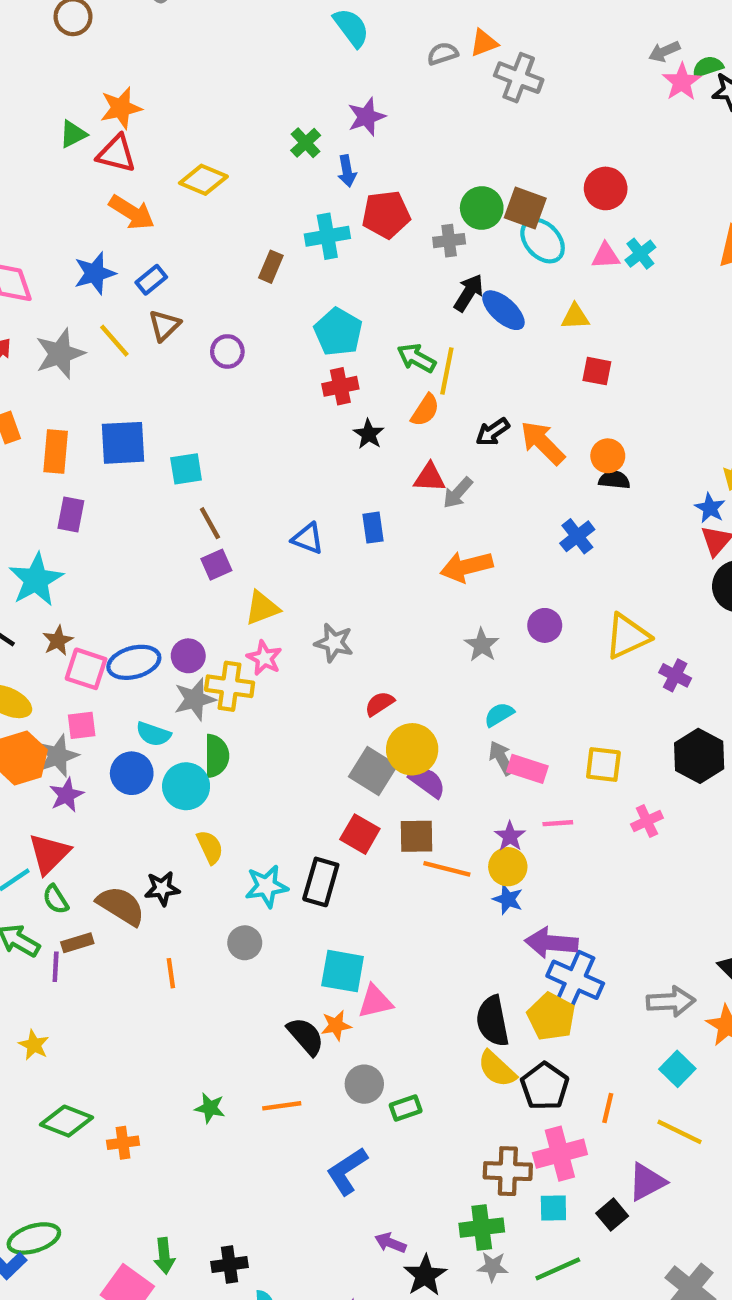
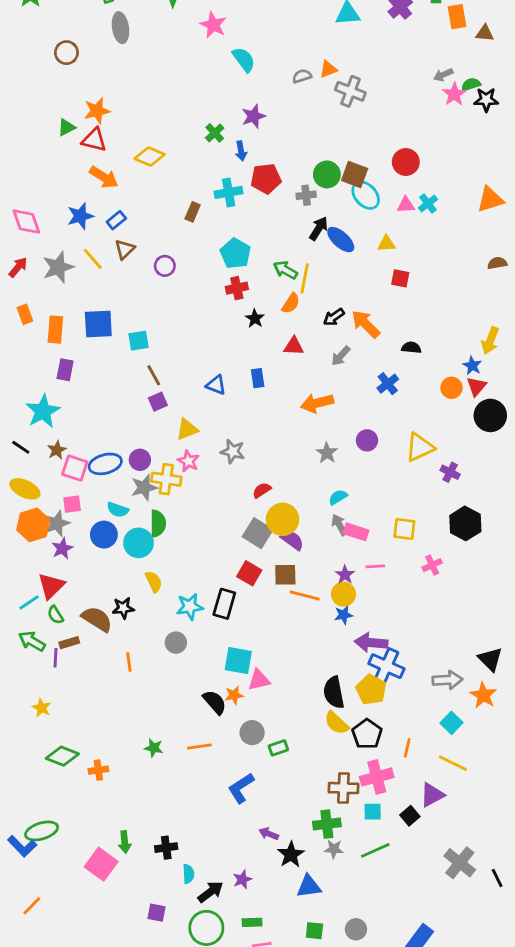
orange circle: (608, 456) -> (452, 388), moved
gray arrow: (458, 493) -> (341, 356), moved
blue star: (508, 899) -> (343, 615), turned -30

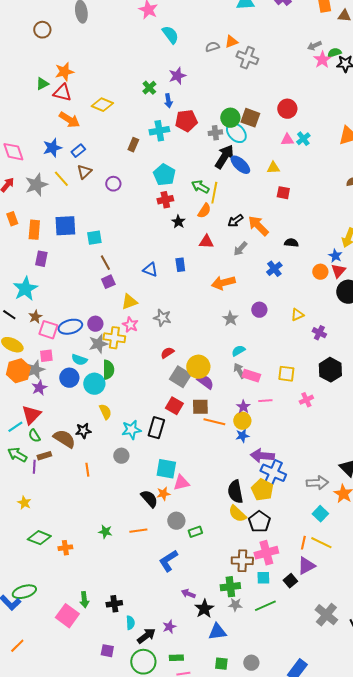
cyan ellipse: (366, 195) -> (236, 133), moved
black arrow: (319, 228) -> (224, 157), size x1.4
yellow triangle: (420, 447) -> (297, 315), size x0.6
red semicircle: (262, 490) -> (167, 353), moved
orange line: (407, 748) -> (303, 543), moved

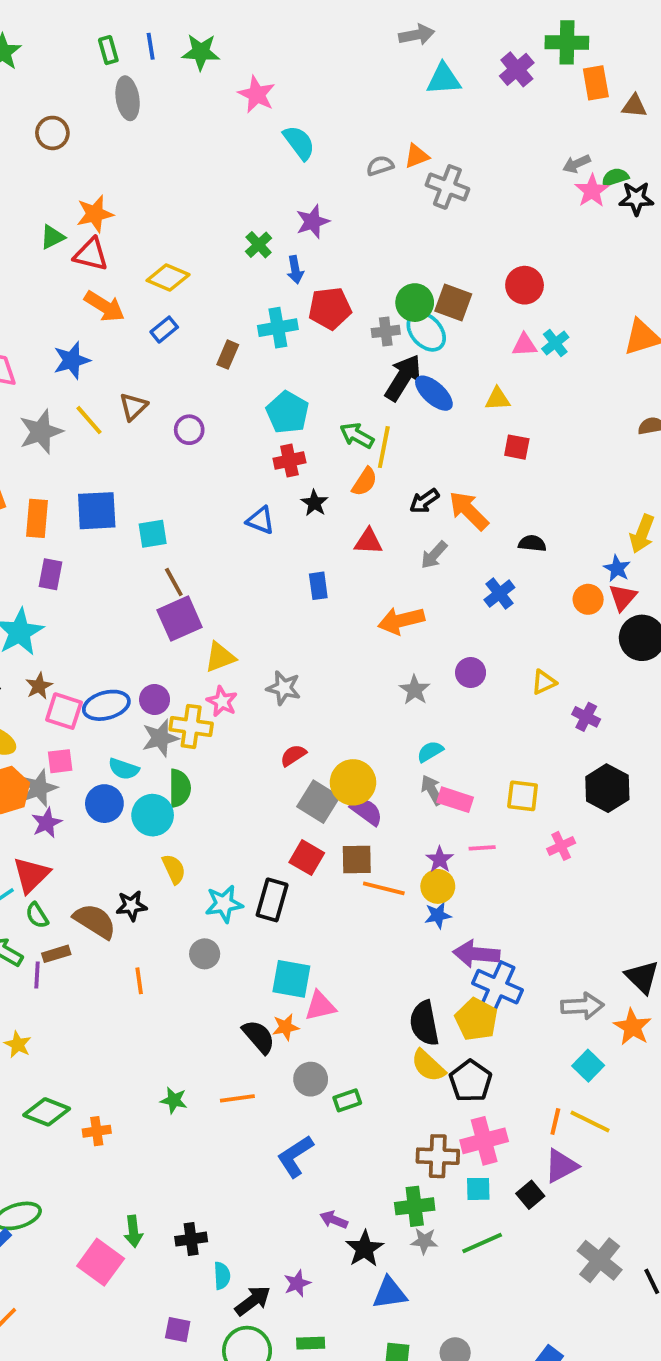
blue rectangle: (78, 151) -> (164, 330), moved
blue triangle: (150, 270) -> (261, 520), moved
purple square: (108, 282) -> (180, 619), size x1.6

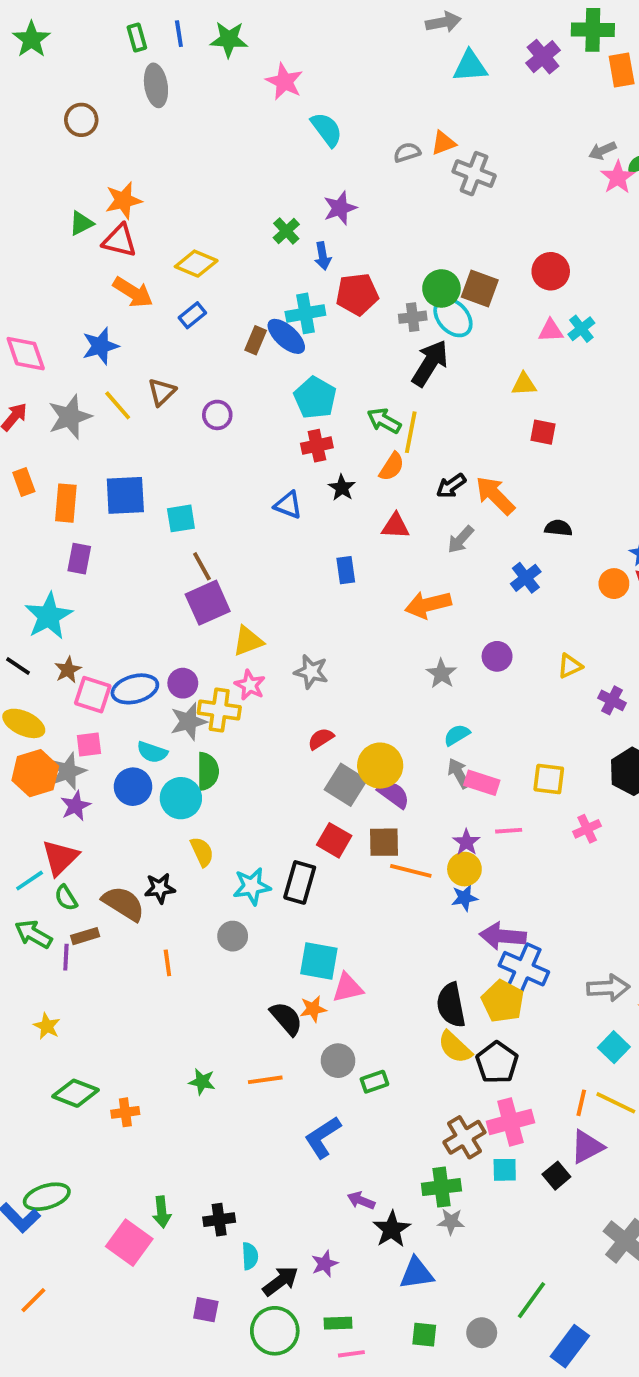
blue ellipse: (434, 393) -> (286, 336), moved
brown cross: (438, 1156) -> (464, 1137), turned -33
green line: (482, 1243) -> (532, 1300), moved, turned -30

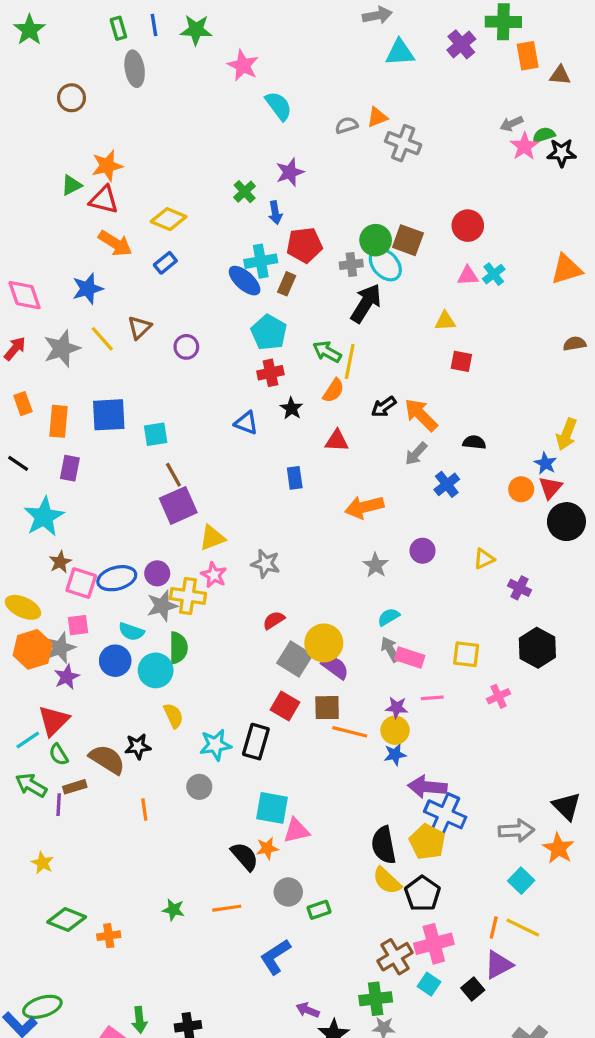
brown rectangle: (256, 340) -> (287, 284), moved
gray arrow: (461, 539) -> (416, 454), moved
black line: (18, 666) -> (18, 463), moved
purple star: (466, 842) -> (397, 708), turned -30
cyan square: (505, 1170) -> (429, 984), turned 35

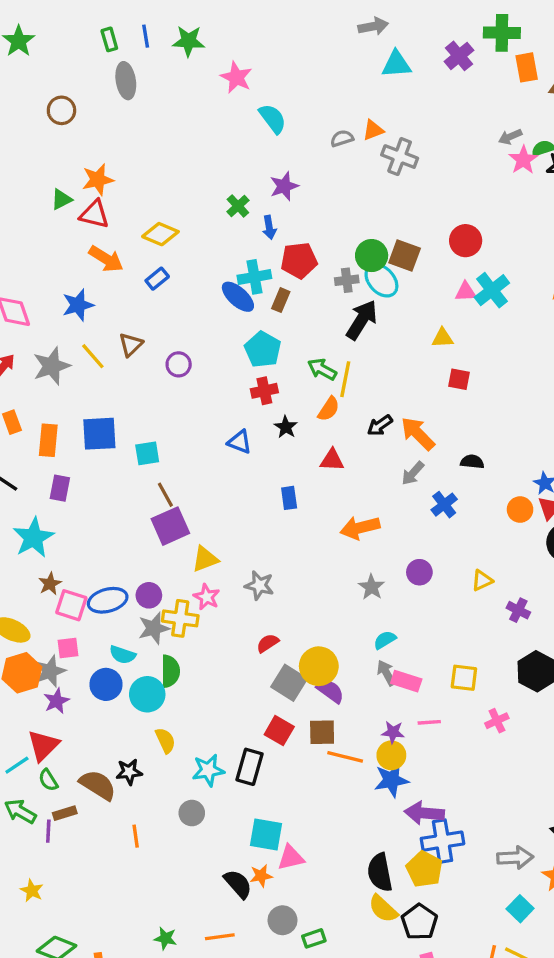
cyan cross: (494, 274) -> (492, 290), size x1.5
blue star: (395, 755) -> (391, 780), size x1.5
blue cross: (445, 814) -> (442, 841), turned -33

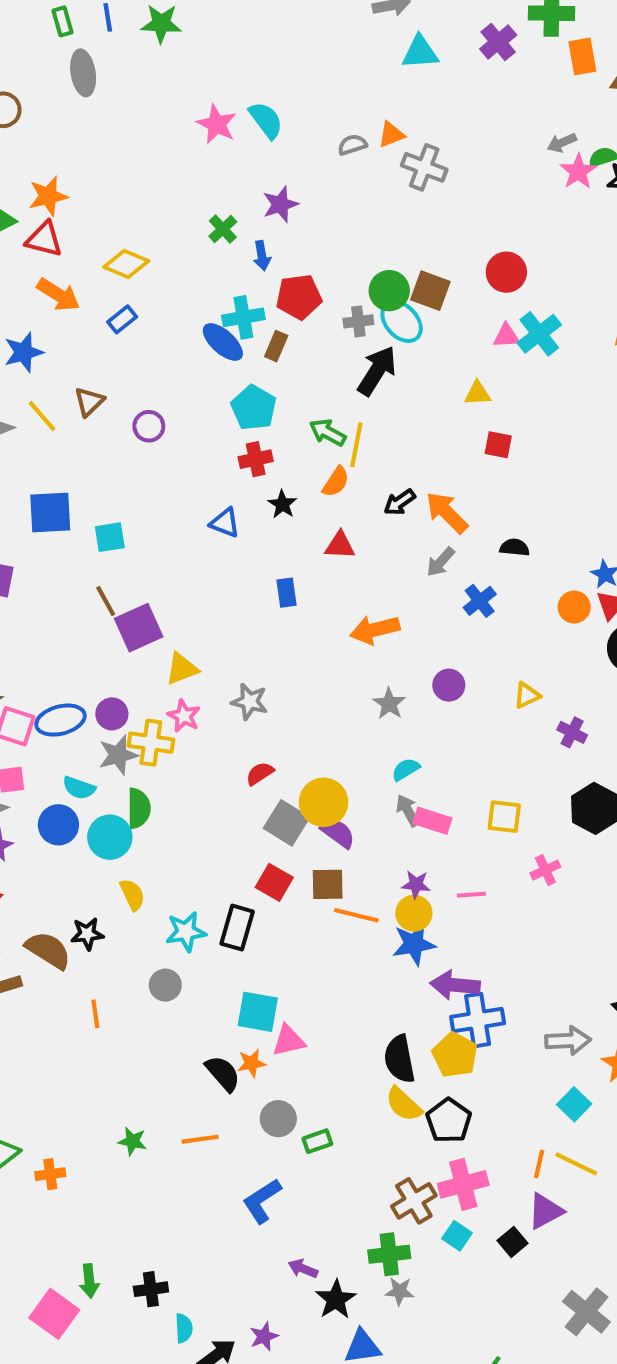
pink star: (236, 77) -> (217, 124), moved
brown line: (165, 495) -> (106, 601), moved
pink line: (429, 722) -> (471, 895), moved

